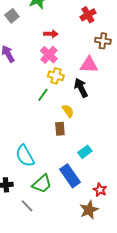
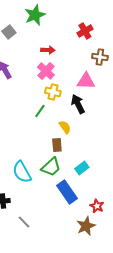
green trapezoid: (42, 184) -> (51, 167), moved

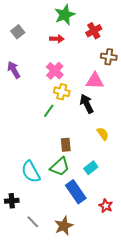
green star: (35, 15) -> (65, 15), moved
red arrow: (48, 50) -> (57, 39), moved
yellow semicircle: (65, 127) -> (103, 134), moved
brown star: (86, 226) -> (64, 226), moved

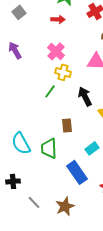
black arrow: (87, 104) -> (85, 96), moved
green trapezoid: (60, 167) -> (49, 148), moved, turned 130
cyan semicircle: (31, 172) -> (21, 143), moved

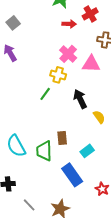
gray square: (19, 12) -> (13, 23), moved
red arrow: (58, 19) -> (69, 24), moved
pink cross: (56, 51) -> (68, 54), moved
brown rectangle: (67, 125) -> (62, 138), moved

